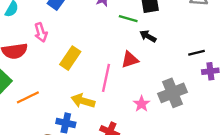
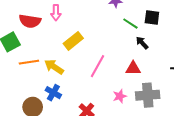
red triangle: (130, 60) -> (133, 68), moved
yellow arrow: (83, 101) -> (54, 67), moved

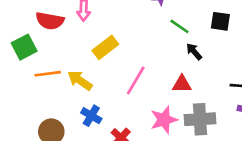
black square: (152, 18) -> (220, 21), moved
blue cross: (53, 93) -> (91, 116), moved
pink star: (120, 96) -> (164, 120), size x1.5

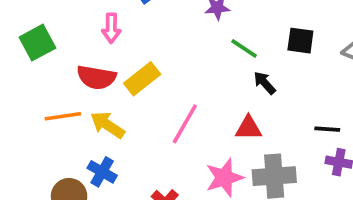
red semicircle: (50, 21) -> (96, 77), moved
green square: (24, 47) -> (37, 43), moved
blue cross: (91, 116) -> (102, 172), moved

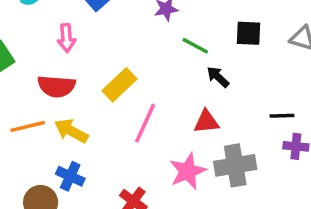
yellow rectangle: (142, 79) -> (119, 85), moved

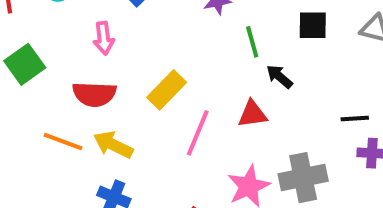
green line: (195, 46) -> (252, 42), turned 48
red triangle: (206, 122) -> (252, 114), moved
orange line: (28, 126) -> (63, 142), turned 36

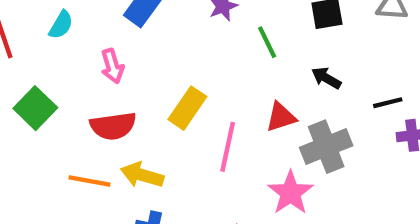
black arrow: (279, 77) -> (326, 78), moved
gray cross: (303, 178) -> (326, 147), moved

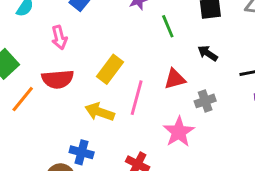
gray cross: (326, 147) -> (205, 101), size x0.6
yellow arrow: (142, 175) -> (100, 112), moved
orange line: (89, 181) -> (23, 99), moved, turned -64

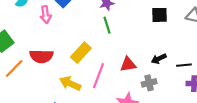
green line: (168, 26) -> (107, 25), moved
pink arrow: (59, 37) -> (46, 15), moved
black arrow: (208, 53) -> (159, 59), moved, turned -64

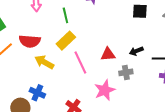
green line: (107, 25) -> (65, 15), moved
pink line: (99, 76) -> (80, 63), turned -50
yellow arrow: (70, 83) -> (44, 62), moved

